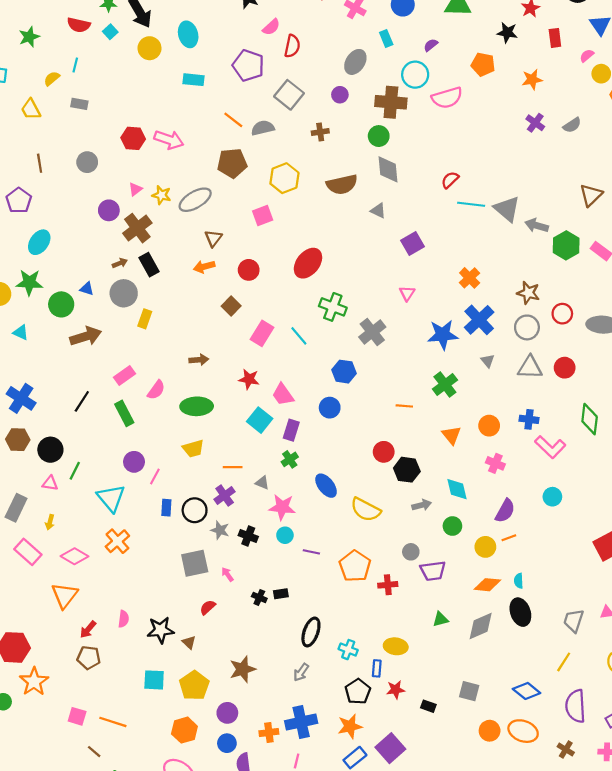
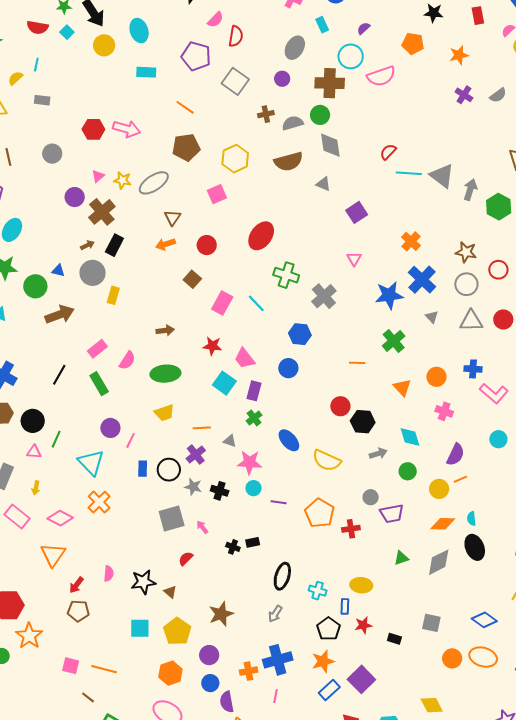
gray semicircle: (263, 128) -> (293, 123), moved
gray arrow: (537, 226) -> (470, 190), turned 95
black rectangle: (149, 265) -> (114, 245), turned 60

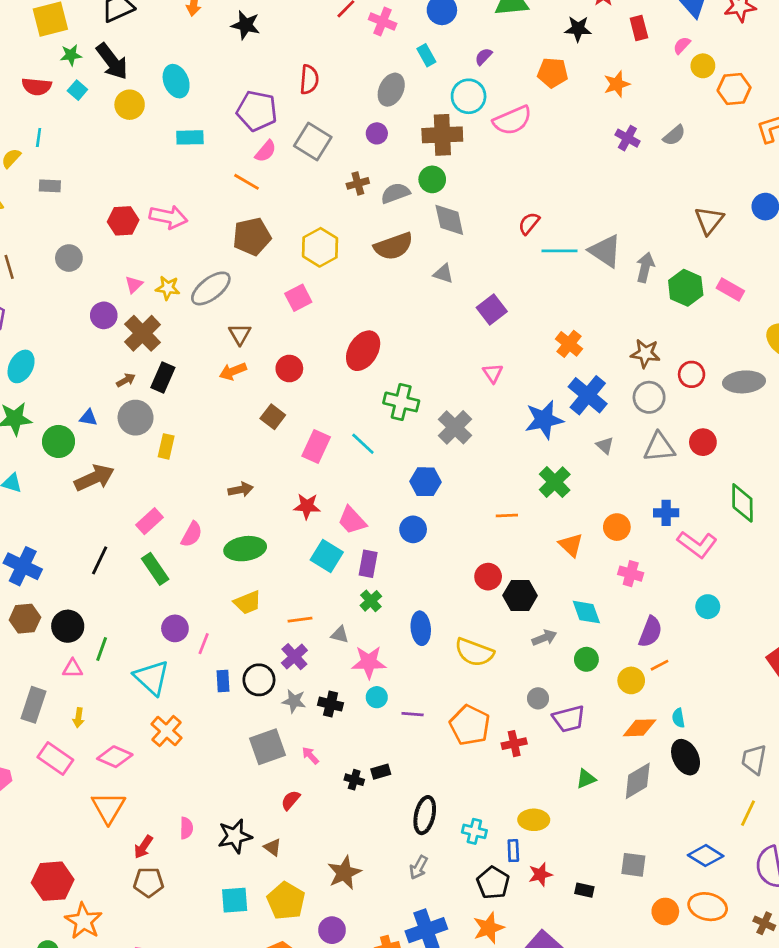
pink semicircle: (215, 20) -> (266, 151), moved
blue ellipse: (289, 440) -> (421, 628), turned 40

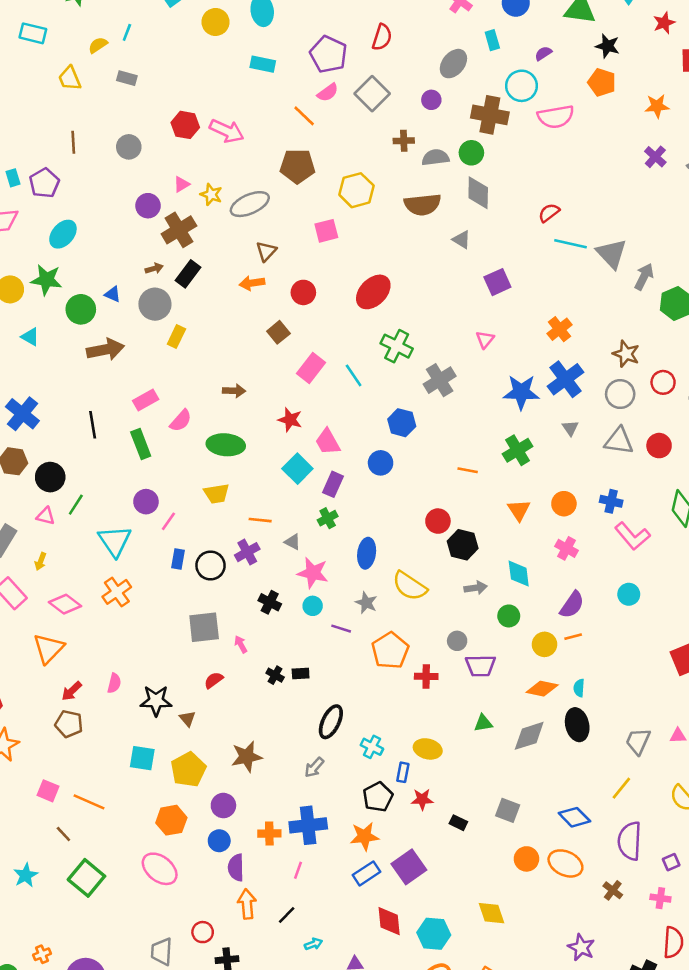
black star: (578, 29) -> (607, 46), moved
black line: (100, 560) -> (93, 425), turned -48
gray star: (294, 701) -> (366, 603), moved

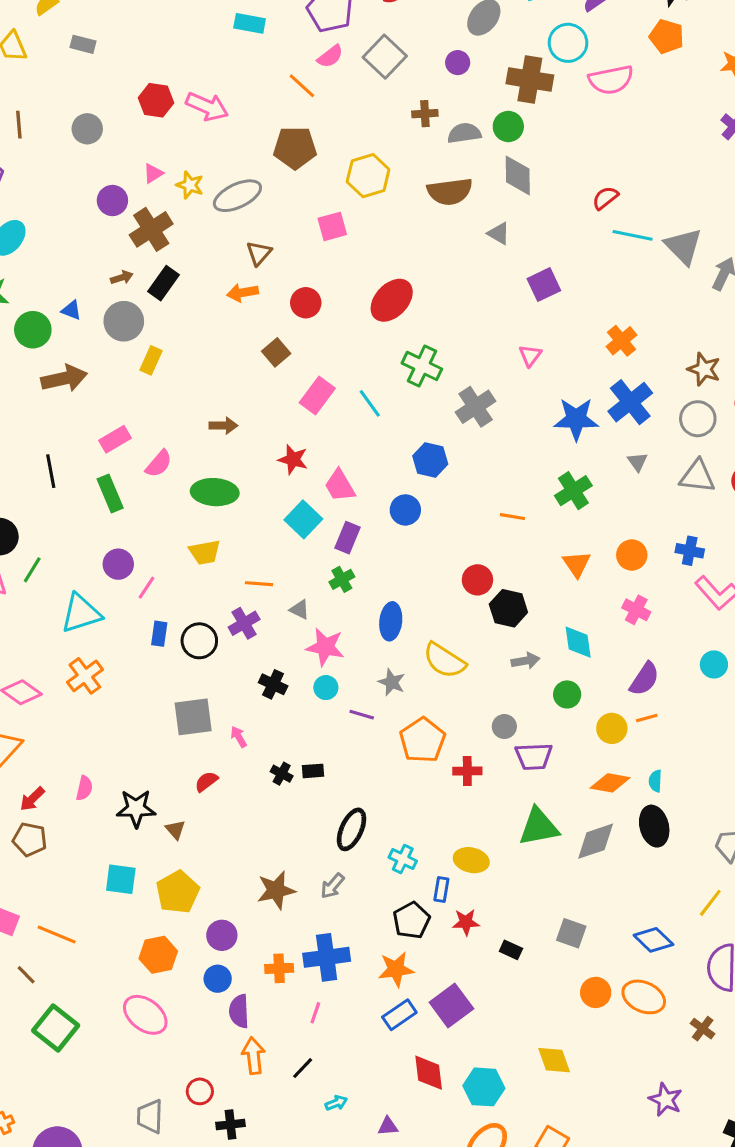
cyan triangle: (115, 541) -> (81, 613), turned 48
green triangle: (483, 723) -> (539, 827), size x1.8
brown star: (247, 757) -> (276, 890), moved

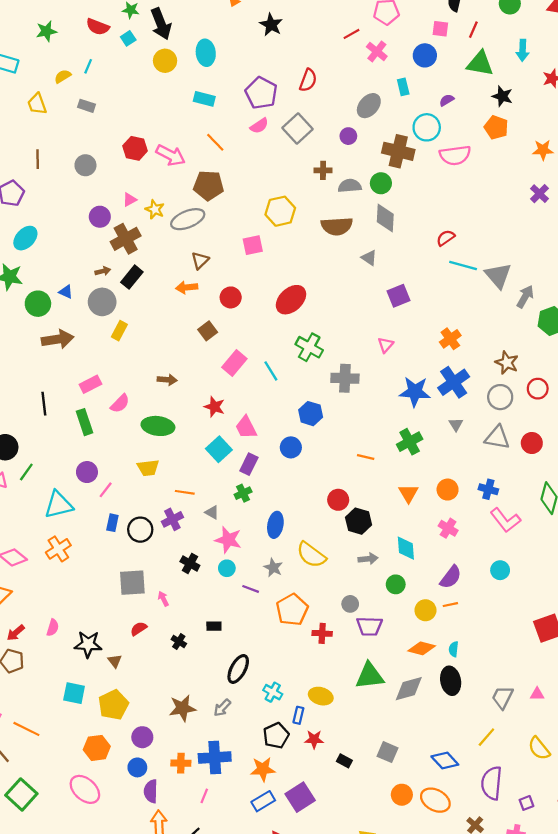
orange line: (302, 86) -> (215, 142), moved
brown pentagon: (295, 148) -> (209, 185), moved
gray cross: (476, 407) -> (345, 378), turned 32
black cross: (282, 774) -> (179, 642), moved

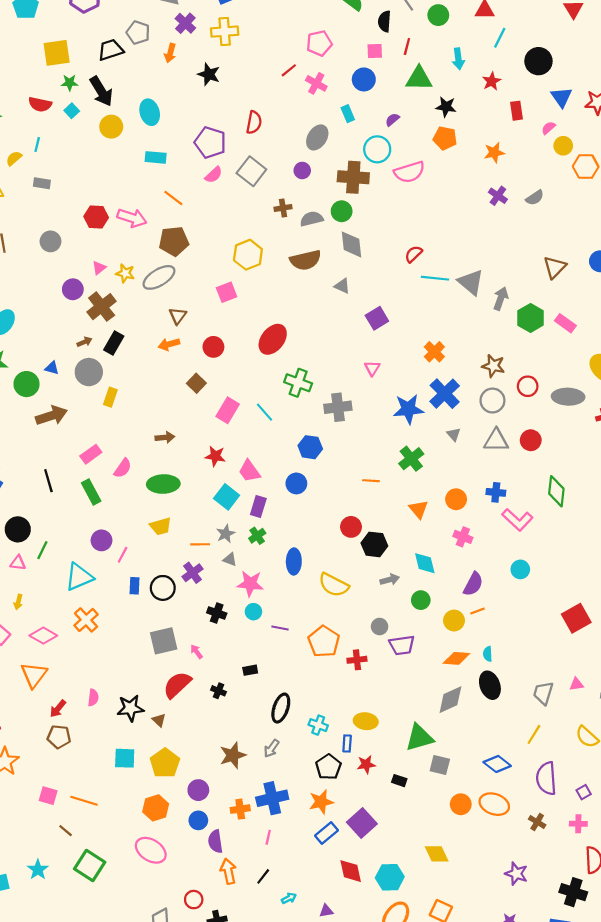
gray star: (273, 568) -> (226, 534), moved, turned 30
red semicircle: (139, 629) -> (177, 685), size x1.8
green triangle: (370, 676) -> (419, 738), moved

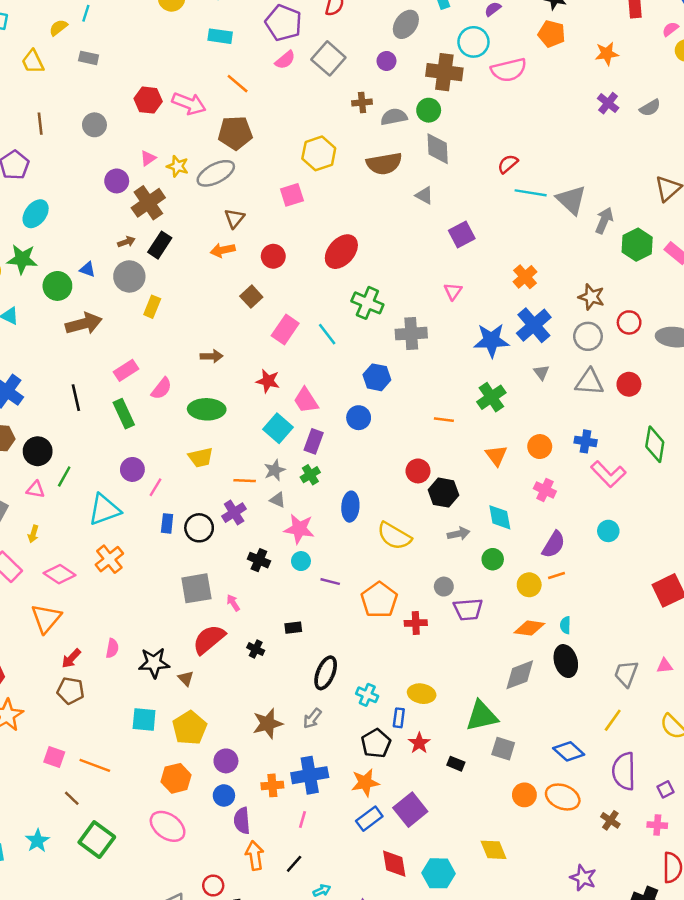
red star: (366, 764) -> (419, 743), turned -30

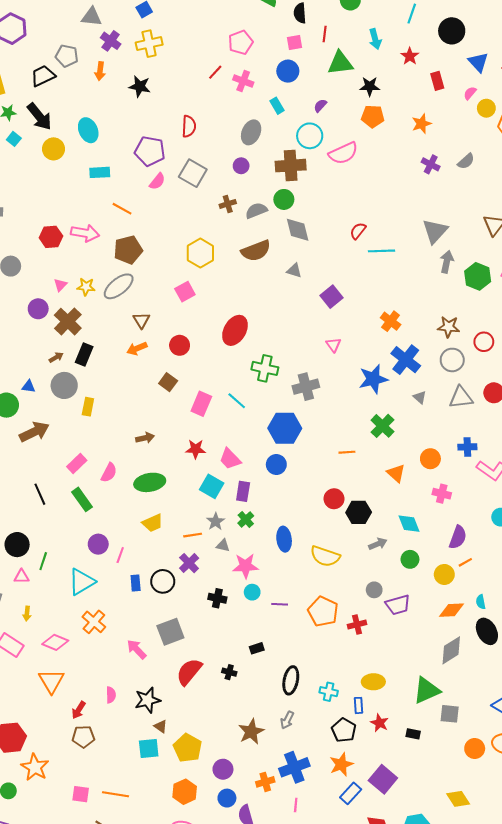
gray triangle: (571, 200) -> (435, 231), moved, turned 40
blue hexagon: (377, 377) -> (285, 428), size x1.4
pink arrow: (233, 603) -> (137, 649), moved, size x1.5
brown triangle: (186, 678) -> (161, 726), moved

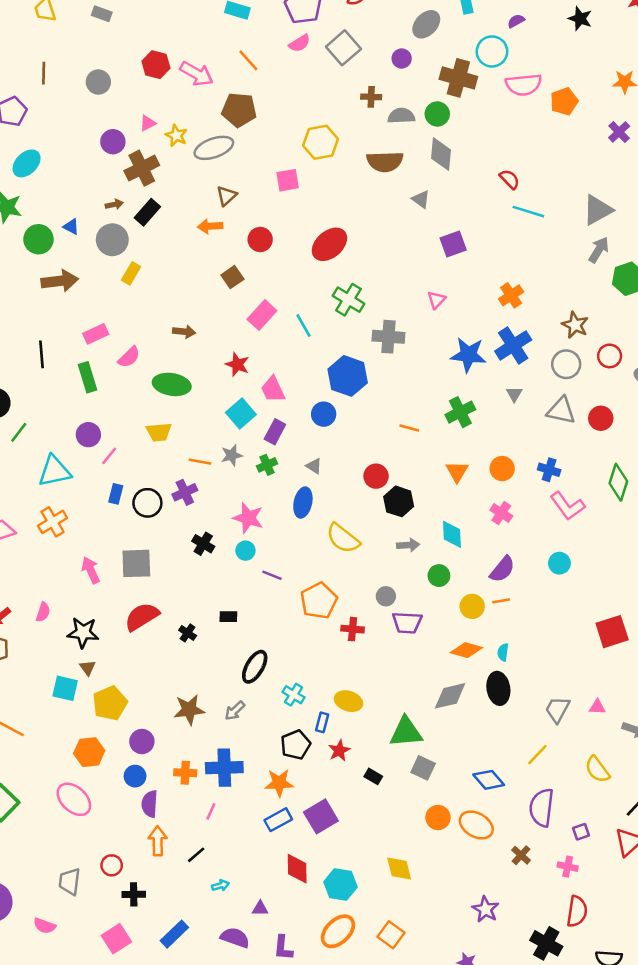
orange pentagon: (373, 116) -> (564, 101), moved, turned 30
red semicircle: (358, 231) -> (509, 179), turned 78
gray triangle: (223, 546) -> (314, 466), moved

